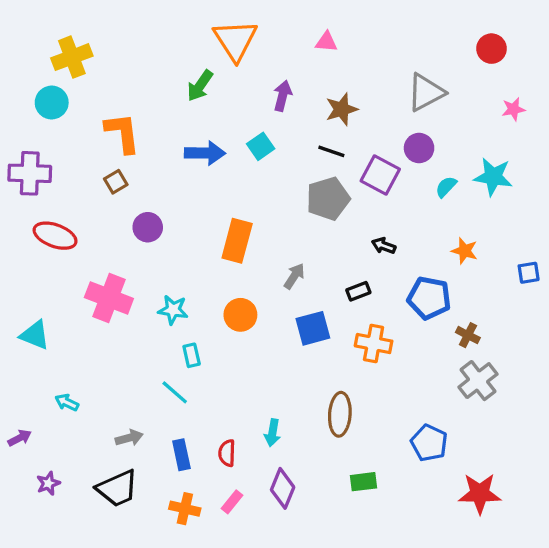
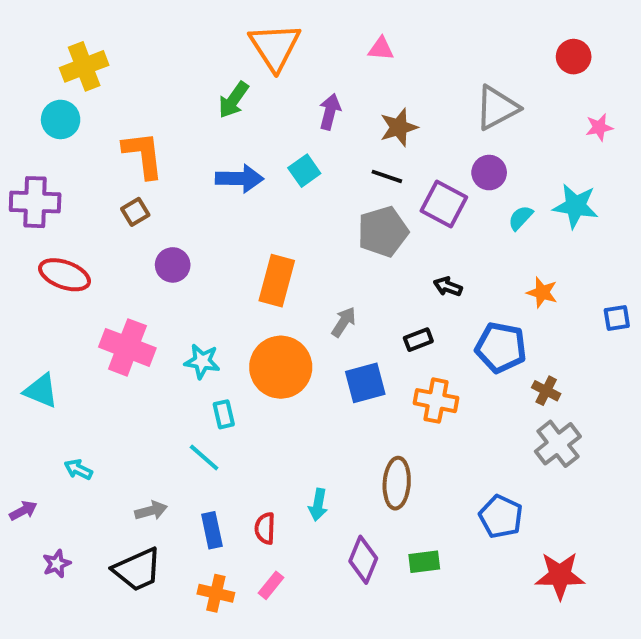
orange circle: (240, 315) -> (281, 367), size x1.6
purple diamond: (283, 488) -> (363, 560), moved

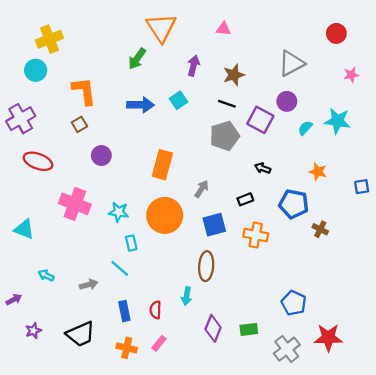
purple cross: (35, 202) -> (21, 119), turned -32
gray cross: (558, 444) -> (287, 349), moved
brown ellipse: (397, 483) -> (206, 266), moved
gray arrow: (151, 511) -> (89, 285), moved

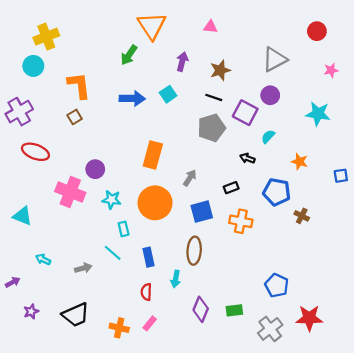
cyan semicircle: (305, 128) -> (268, 137), moved
purple circle: (101, 156) -> (95, 169), moved
blue rectangle: (124, 311) -> (148, 257), moved

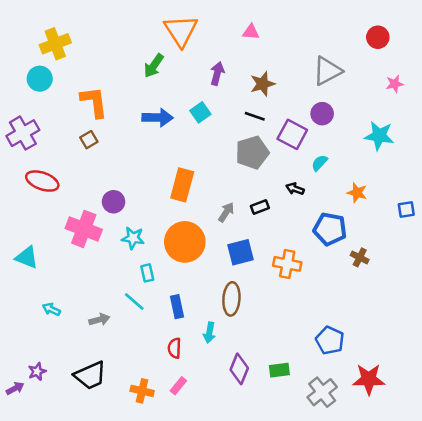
black rectangle: (231, 188) -> (260, 207), moved
purple arrow: (13, 282) -> (15, 388), moved

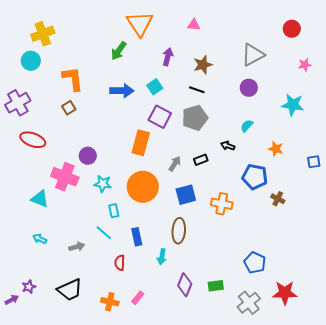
purple square: (292, 134) -> (160, 117), moved
cyan triangle: (27, 257) -> (40, 199), moved
red semicircle: (174, 348) -> (120, 263), moved

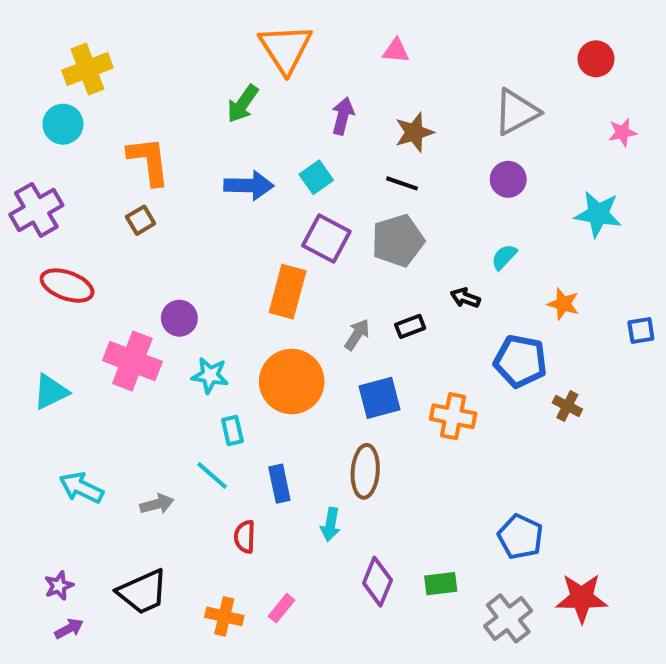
cyan triangle: (40, 199) -> (51, 392), moved, turned -48
cyan arrow: (40, 239) -> (81, 488), size x1.5
purple arrow: (12, 300) -> (69, 629), moved

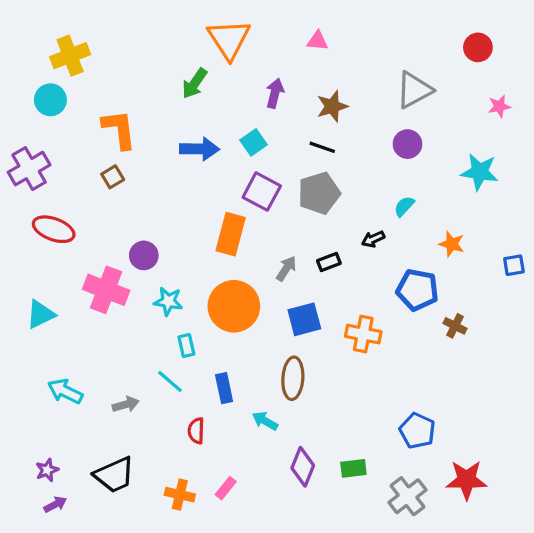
black arrow: (465, 298) -> (373, 239), turned -45
cyan arrow: (330, 524) -> (265, 421), turned 110

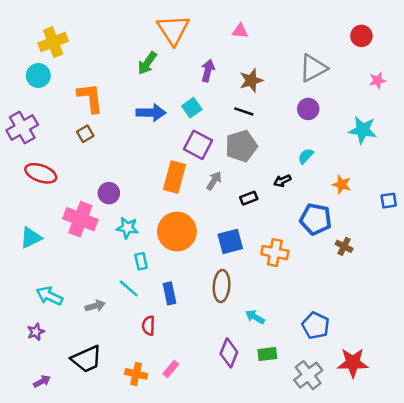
gray arrow: (286, 269) -> (214, 181), moved
cyan arrow: (265, 421) -> (255, 317), moved
purple star: (47, 470) -> (36, 332), moved

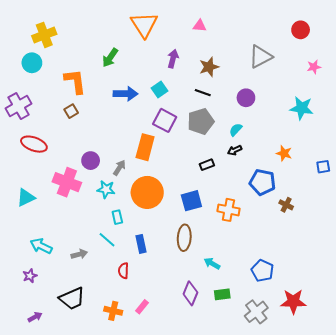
green arrow: (147, 63) -> (110, 58), moved
purple circle: (308, 109) -> (246, 98), moved
cyan semicircle: (306, 156) -> (236, 130), moved
gray arrow: (214, 181) -> (119, 168), moved

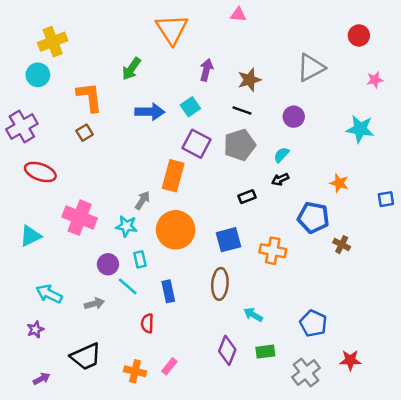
pink triangle: (200, 26) -> (238, 15), moved
purple circle: (91, 161) -> (108, 264), moved
red star: (293, 302) -> (350, 360), size x0.7

